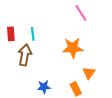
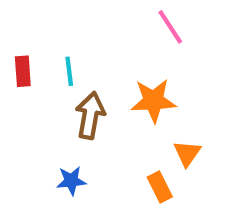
brown arrow: (25, 55) -> (90, 115), moved
blue star: (44, 87) -> (71, 181), moved

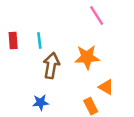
orange triangle: (187, 153) -> (106, 87), turned -35

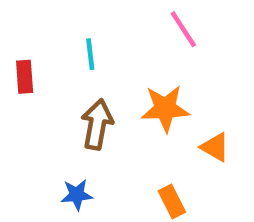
cyan line: (39, 40) -> (90, 54), moved
orange triangle: (106, 87) -> (215, 147), moved

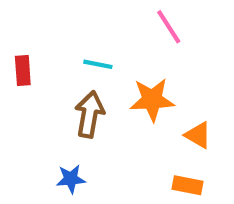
cyan line: (90, 54) -> (98, 64), moved, turned -72
orange rectangle: (172, 201) -> (188, 185), moved, turned -52

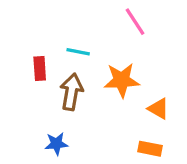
red rectangle: (23, 71) -> (40, 68), moved

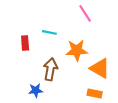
brown arrow: (71, 92) -> (50, 69), moved
orange triangle: (158, 109) -> (100, 68), size x1.5

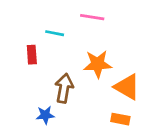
pink line: (85, 13) -> (92, 17), moved, turned -48
cyan line: (49, 32) -> (55, 33), moved

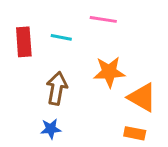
red rectangle: (32, 55) -> (24, 42), moved, size x1.4
brown arrow: (64, 88) -> (57, 88), moved

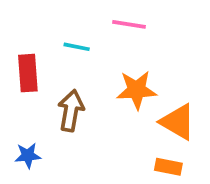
red rectangle: (24, 42) -> (28, 73), moved
blue star: (51, 129) -> (28, 156), moved

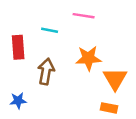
orange triangle: (178, 122) -> (115, 79), turned 30

